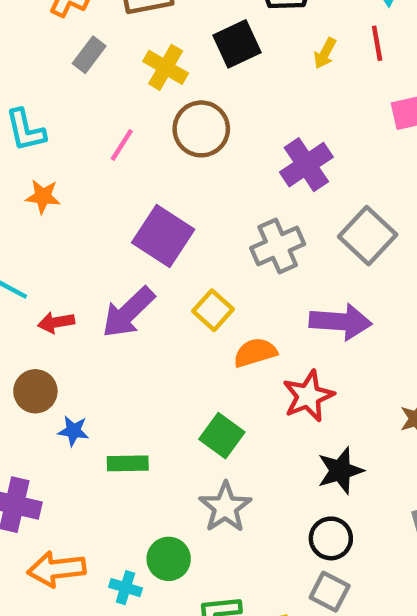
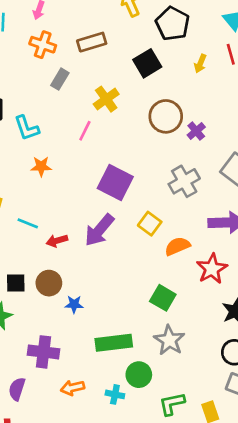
yellow cross: (166, 67) -> (106, 99), moved, turned 30
brown circle: (201, 129) -> (166, 116), moved
purple cross: (306, 165) -> (196, 131), size x0.6
green rectangle: (128, 463) -> (114, 343), moved, size x1.5
orange arrow: (56, 569) -> (73, 388), size x0.7

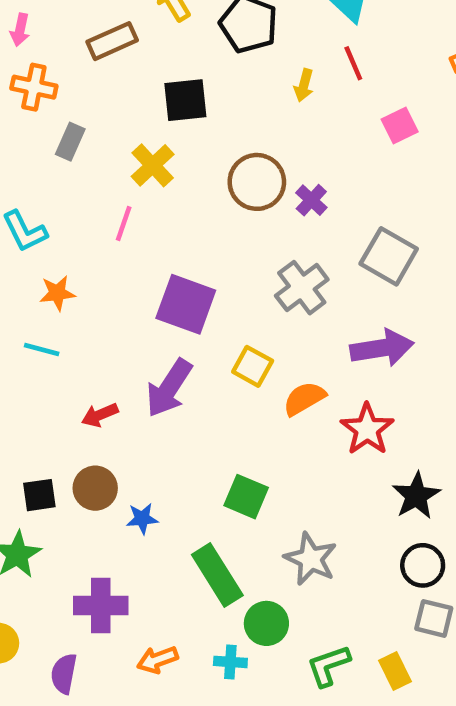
brown rectangle: (92, 42) -> (112, 41), moved
black square: (147, 63) -> (185, 100), moved, turned 32
cyan line: (28, 223) -> (42, 349), moved
green square: (163, 298) -> (246, 497), moved
green rectangle: (114, 343) -> (217, 575), turned 72

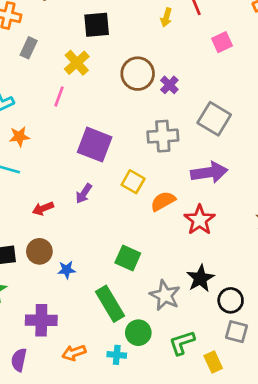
gray cross: (302, 288) -> (163, 136), turned 32
purple arrow: (169, 388) -> (84, 194), size x0.6
black star: (416, 496) -> (200, 278), moved
green L-shape: (328, 666) -> (182, 343), moved

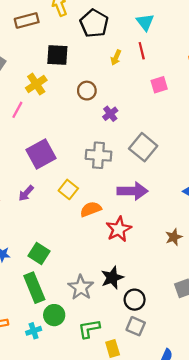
brown circle: (138, 74) -> (87, 91), moved, size x0.7
purple square: (95, 145) -> (41, 154), turned 32
green square: (128, 258) -> (39, 254), moved
cyan cross: (117, 355) -> (34, 331), turned -32

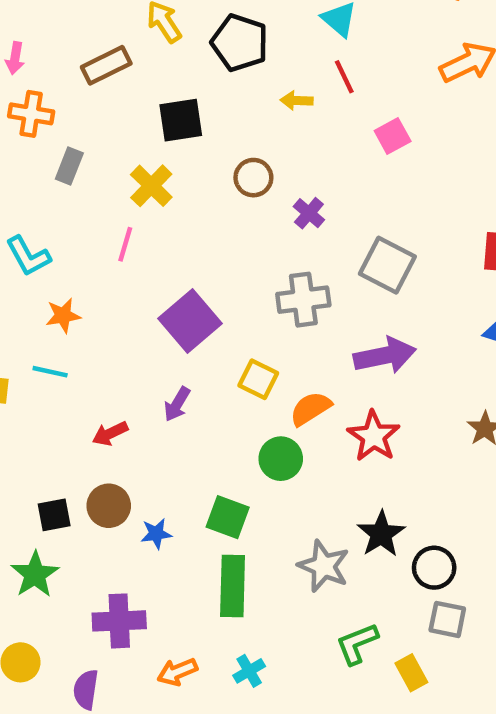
yellow arrow: (116, 57) -> (297, 101), turned 80
green rectangle: (34, 288) -> (233, 586), turned 36
green circle: (54, 315) -> (281, 459), moved

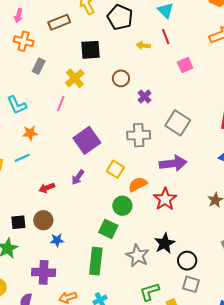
cyan line: (50, 372) -> (22, 158), turned -42
green square: (228, 517) -> (108, 229), moved
blue star: (156, 534) -> (57, 240), moved

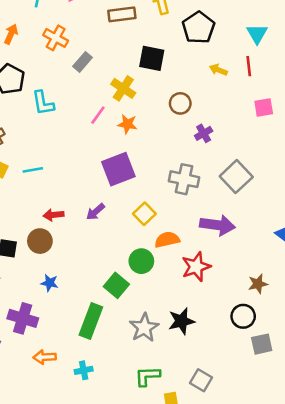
orange cross: (24, 41) -> (56, 38), moved
yellow cross: (75, 78) -> (123, 88), turned -30
orange star: (30, 133) -> (127, 124), moved
brown circle: (43, 220) -> (40, 241), moved
black circle: (187, 261) -> (243, 316), moved

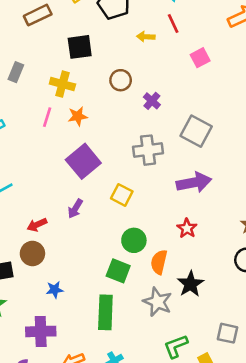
orange semicircle: (167, 240) -> (159, 262), moved, turned -45
red star: (196, 267) -> (187, 228), size x0.7

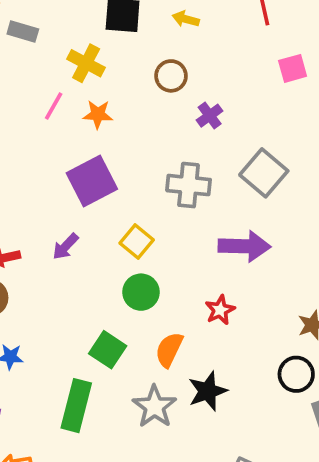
yellow arrow: (146, 37) -> (186, 19), moved
gray rectangle: (16, 72) -> (23, 31), turned 72
green circle: (134, 240) -> (141, 292), moved

